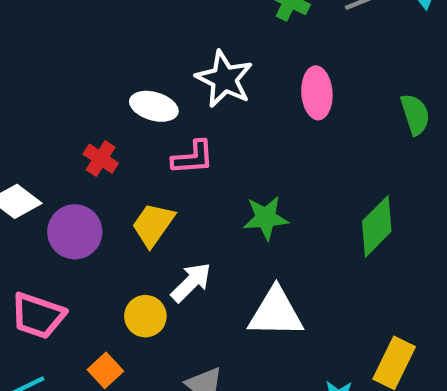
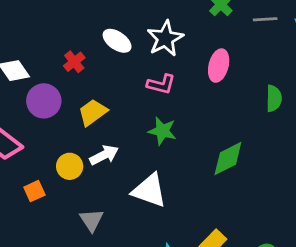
pink L-shape: (193, 157) -> (161, 84), moved

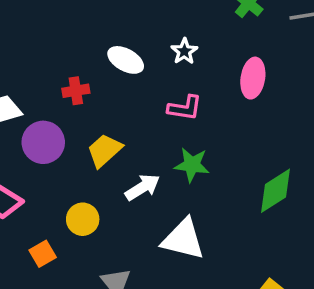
white star: (165, 38) -> (184, 51), size x0.6
red cross: (74, 62) -> (76, 91), turned 35
white arrow: (104, 155) -> (143, 187), moved

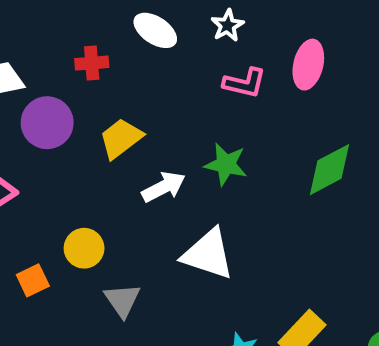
pink L-shape: (185, 108) -> (245, 83), moved
green diamond: (275, 191) -> (329, 170), moved
yellow circle: (83, 219) -> (84, 248), moved
orange square: (43, 254) -> (33, 280), moved

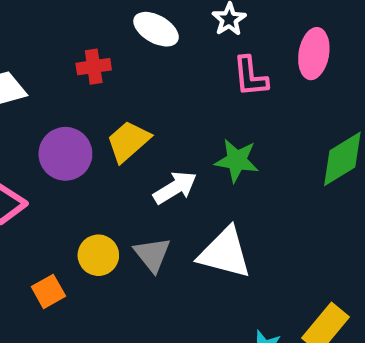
pink L-shape: (245, 83) -> (250, 76), turned 75
purple circle: (47, 123) -> (65, 154), moved
gray triangle: (122, 300) -> (152, 254), moved

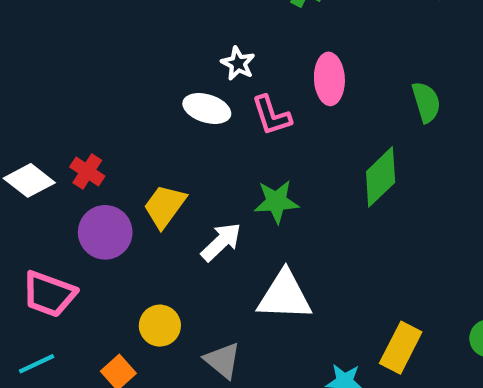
white ellipse: (156, 29) -> (207, 108), moved
red cross: (94, 67) -> (87, 172), moved, turned -36
gray triangle: (152, 254) -> (222, 360), moved

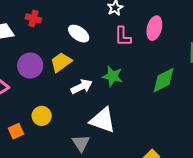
white ellipse: (207, 108) -> (79, 34), moved
red cross: (87, 172) -> (33, 18), moved, turned -35
gray triangle: (222, 360) -> (81, 143), moved

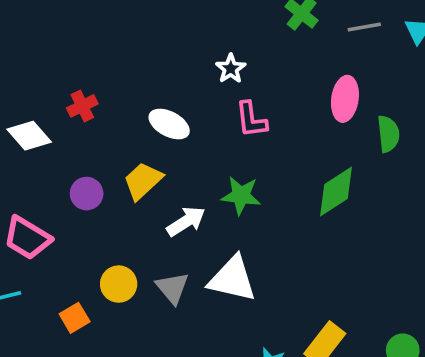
red cross: (33, 18) -> (82, 106), turned -35
pink ellipse: (154, 28) -> (345, 99), moved
purple circle: (30, 66) -> (87, 194), size x0.7
gray triangle: (81, 143) -> (172, 288), moved

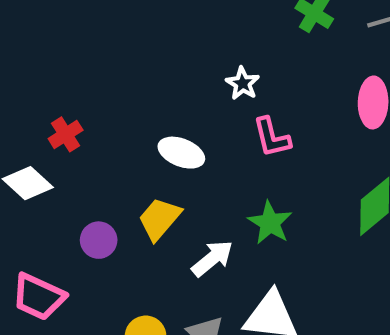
red cross: (82, 106) -> (66, 134), moved
green star: (241, 195) -> (270, 223), turned 30

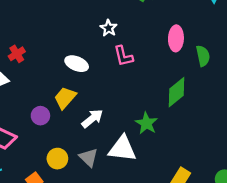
green star: (270, 223) -> (146, 123), moved
purple circle: (99, 240) -> (40, 116), moved

